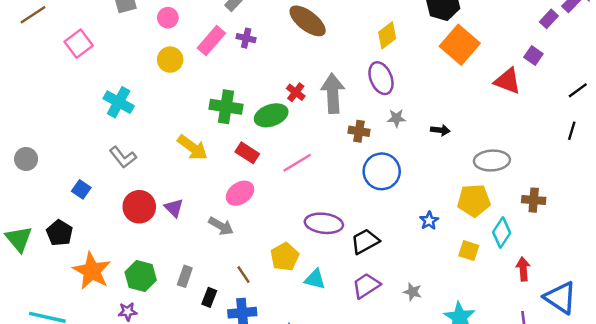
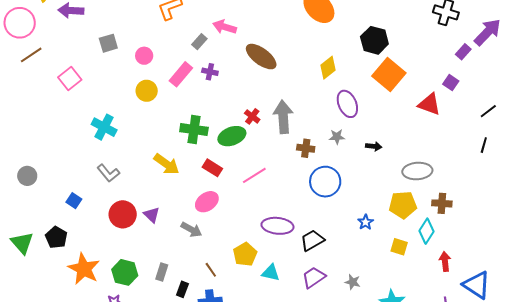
purple ellipse: (381, 78) -> (347, 104), moved
brown cross: (534, 200) -> (442, 203), moved

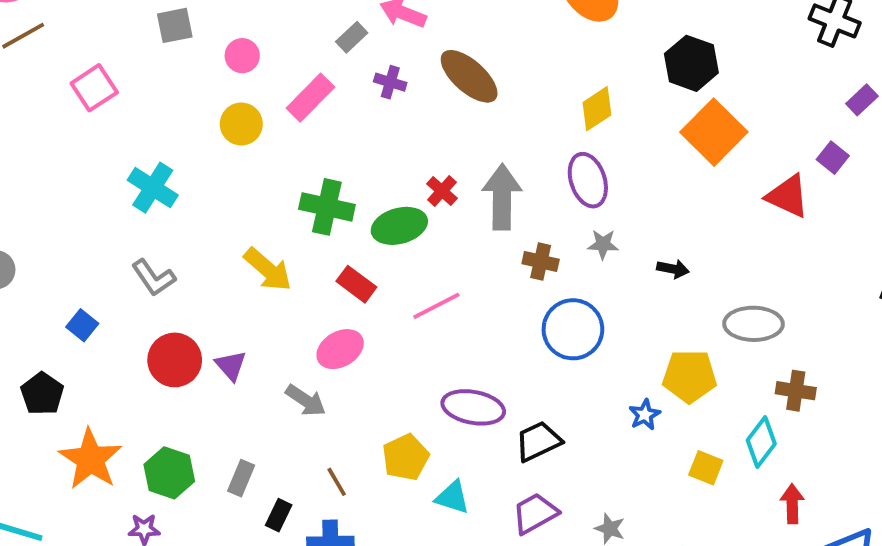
purple cross: (210, 72) -> (390, 82), moved
purple ellipse: (347, 104) -> (588, 180), moved
yellow pentagon: (403, 205) -> (690, 376), moved

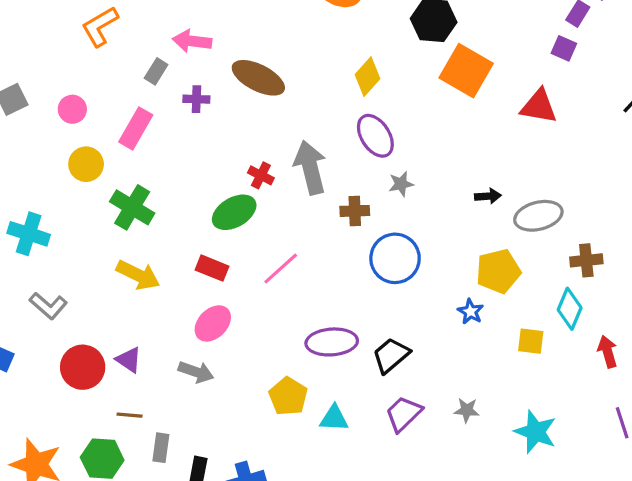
purple square: (833, 158) -> (564, 48), moved
green cross: (327, 207) -> (132, 207), moved, turned 33
black arrow: (673, 269) -> (488, 196), moved
brown line: (337, 482) -> (130, 415), moved, turned -40

